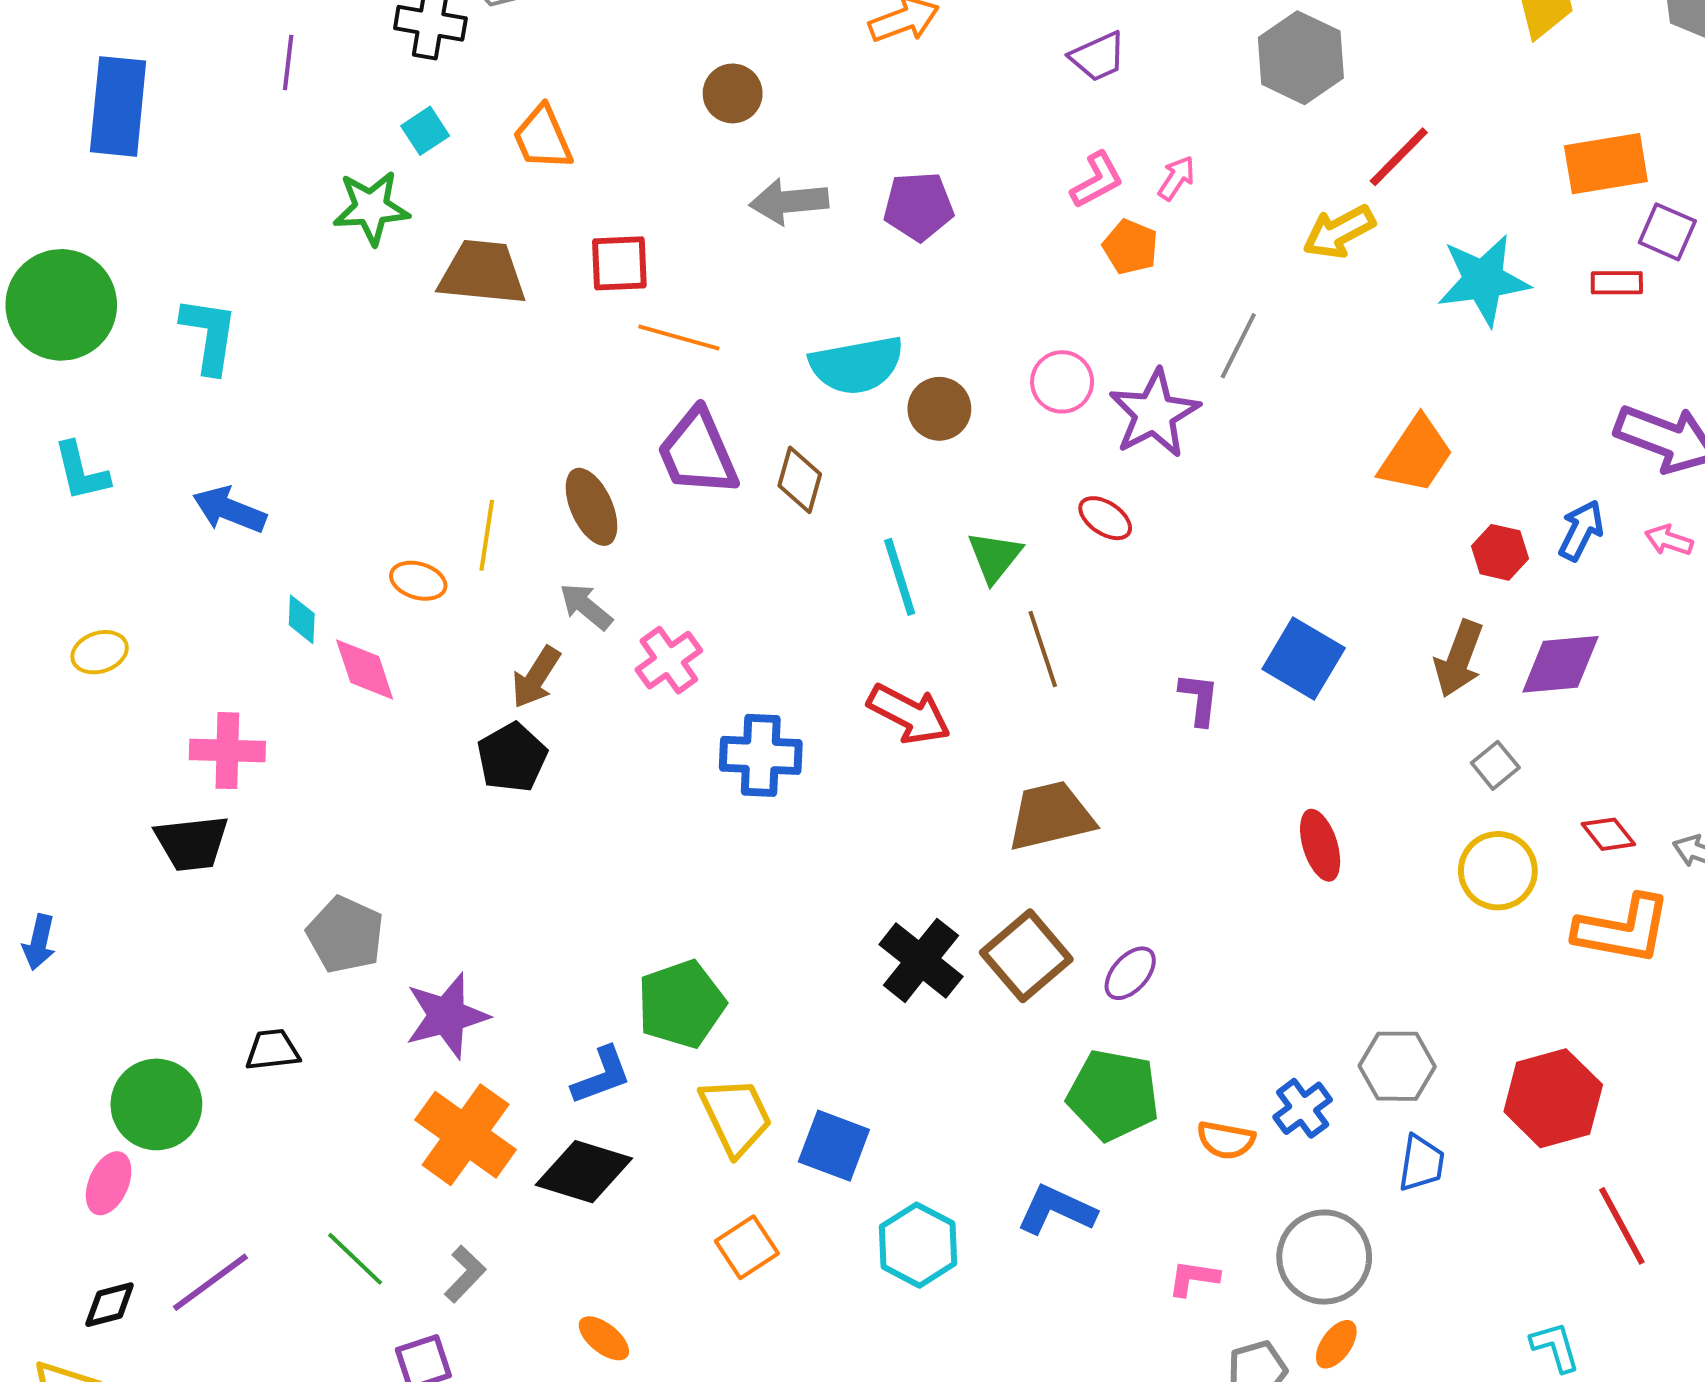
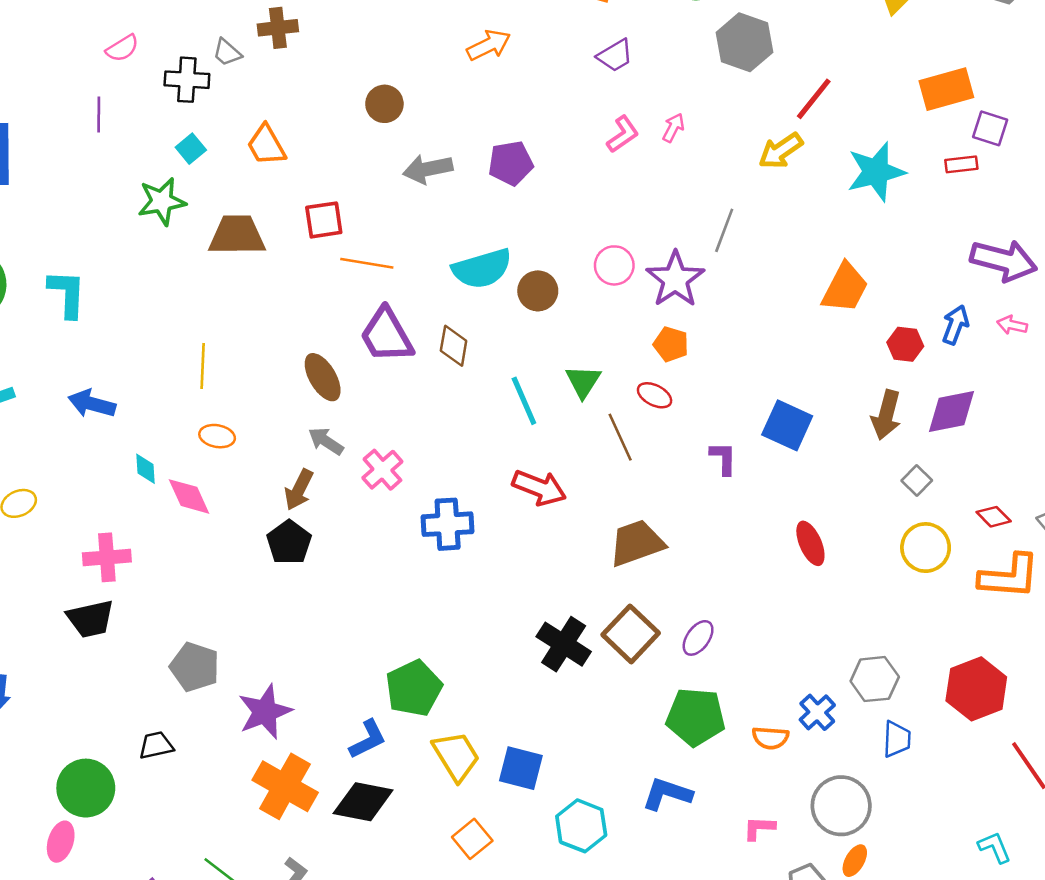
orange pentagon: (1130, 247) -> (671, 344), moved
red ellipse: (1105, 518) -> (655, 395), moved
yellow line: (487, 535) -> (203, 366), moved

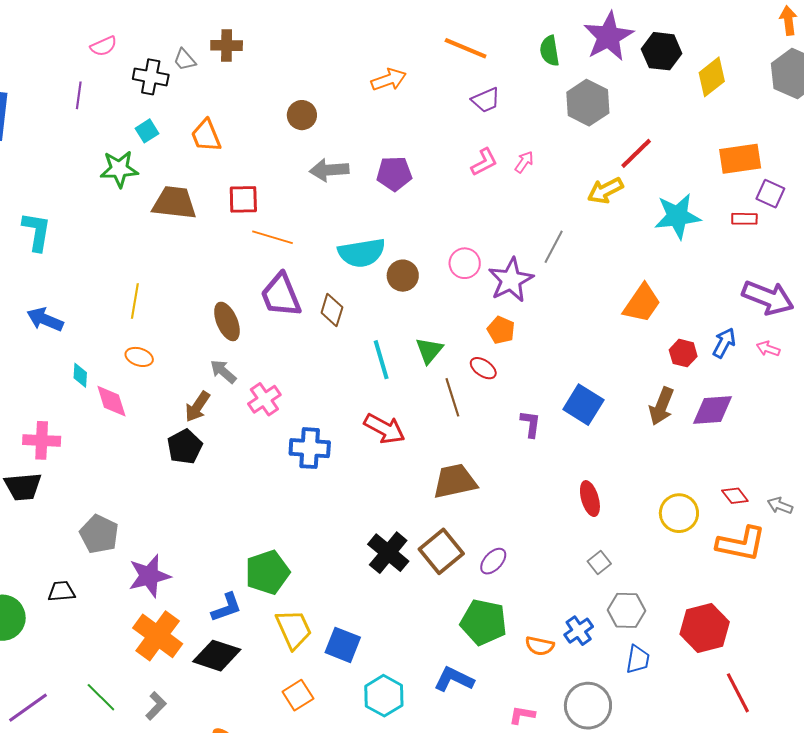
gray square: (917, 480) -> (599, 563), moved

